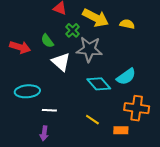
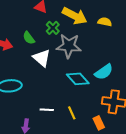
white line: (49, 110) -> (47, 110), moved
yellow line: (92, 120) -> (72, 113), turned 32
orange rectangle: (121, 130) -> (99, 123), turned 64

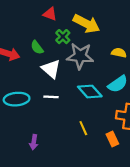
yellow semicircle: (105, 22) -> (119, 53), moved
white line: (47, 110) -> (51, 97), moved

